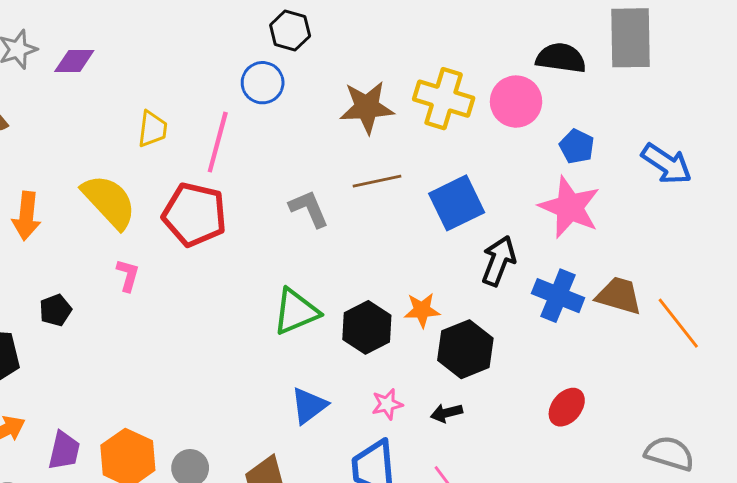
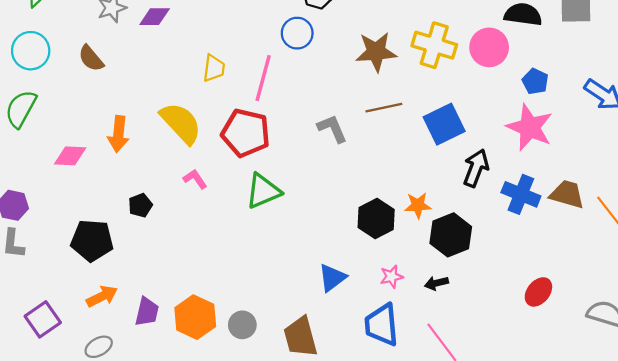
pink L-shape: (128, 275) -> (195, 179), turned -50
green triangle: (296, 312) -> (263, 191), moved
red ellipse: (567, 407) -> (538, 292), moved

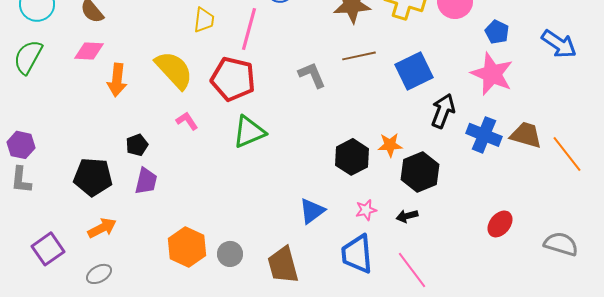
pink diamond: (70, 156) -> (89, 51), moved
purple trapezoid: (147, 312) -> (146, 181), moved

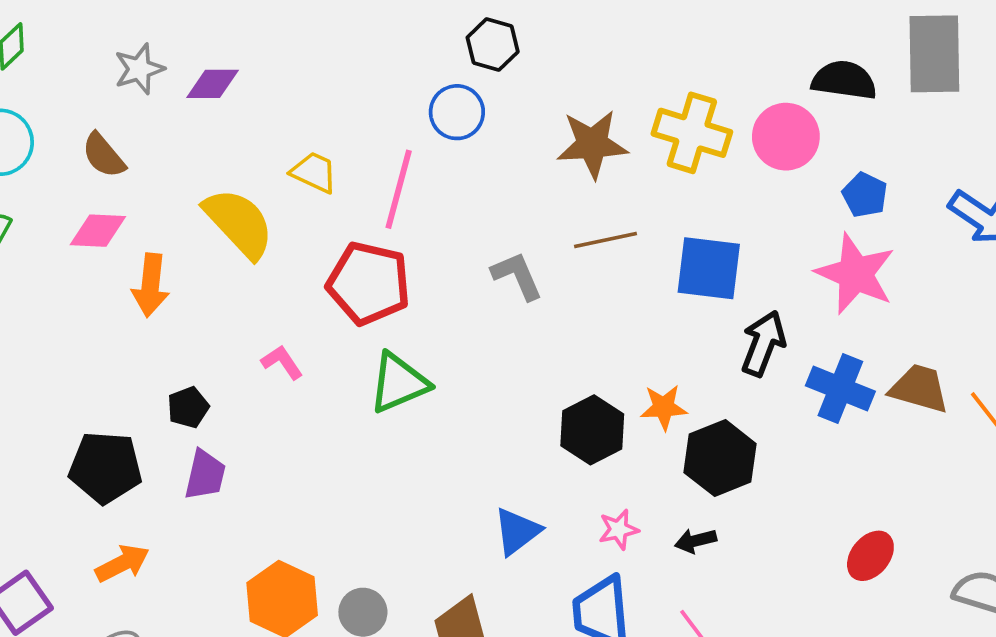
yellow trapezoid: (204, 20) -> (314, 172), turned -72
yellow semicircle: (174, 70) -> (239, 223), moved
blue square: (414, 71) -> (709, 268), turned 33

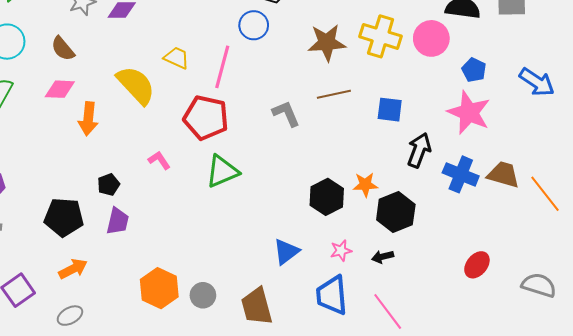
blue square: (709, 268) -> (390, 110), size x0.7

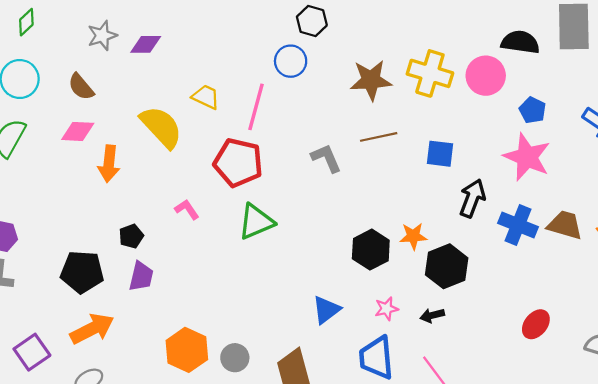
orange arrow: (73, 269) -> (92, 329), size x1.4

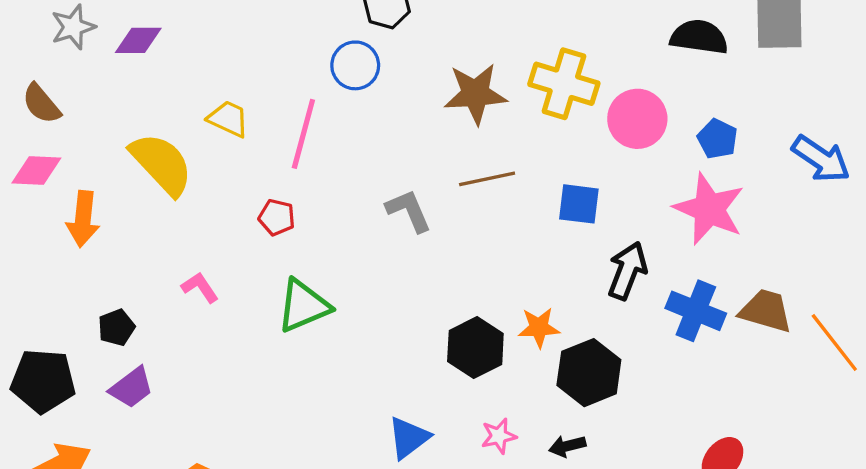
pink circle: (486, 76) -> (637, 119), moved
red pentagon: (238, 163) -> (277, 217), size x0.5
purple trapezoid: (141, 276) -> (132, 388), turned 40

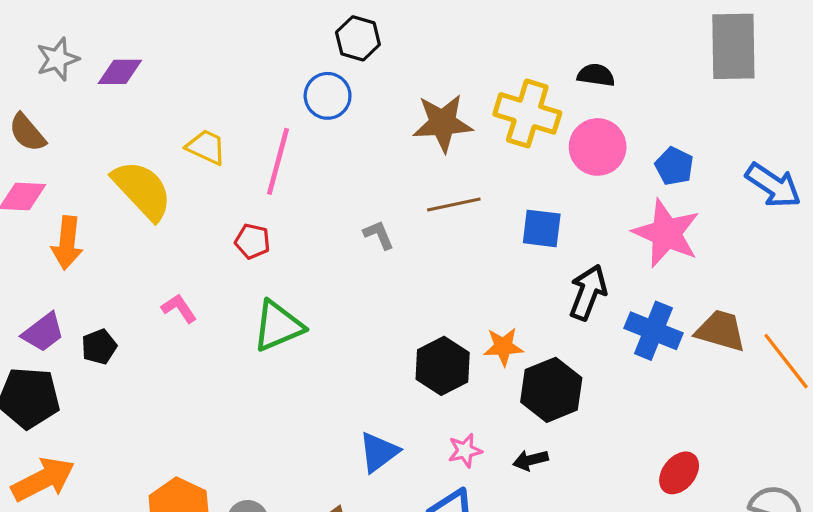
black semicircle: (699, 37) -> (596, 75), moved, size x0.7
gray L-shape: (409, 211) -> (379, 235), size x0.7
purple trapezoid: (132, 388) -> (43, 332), moved

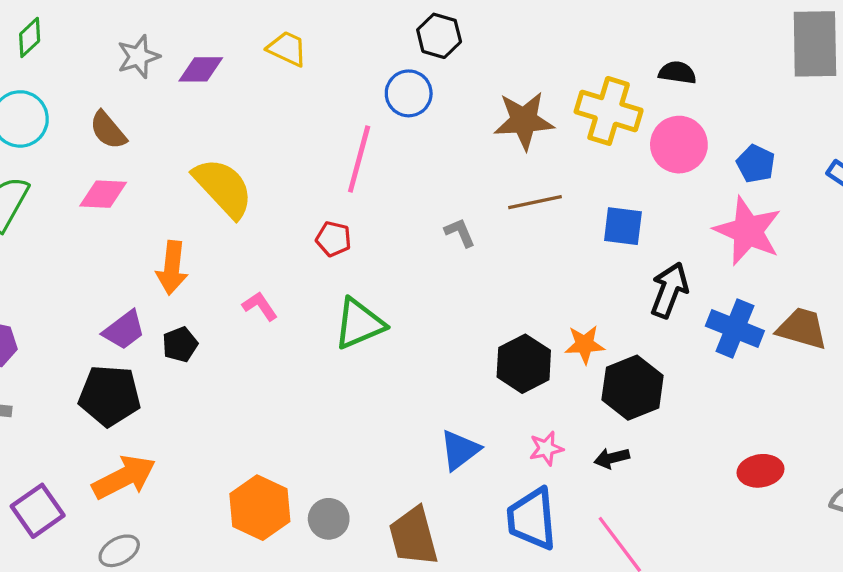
yellow trapezoid: (206, 147) -> (287, 49), moved
orange arrow: (67, 243) -> (172, 268), moved
red ellipse: (679, 473) -> (761, 471), turned 42

